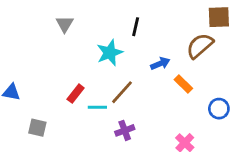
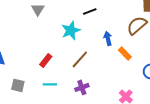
black line: (136, 27) -> (90, 11), turned 56
blue arrow: (160, 64) -> (108, 38), turned -80
cyan line: (97, 107) -> (50, 84), moved

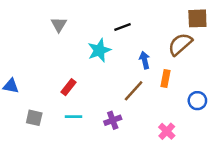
orange rectangle: (125, 53) -> (165, 79), turned 56
brown line: (80, 59) -> (134, 91), moved

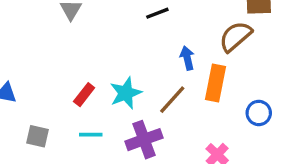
cyan star: (99, 50) -> (126, 93), moved
orange rectangle: (165, 79) -> (216, 83), size x1.5
purple cross: (113, 120) -> (144, 140), size x1.5

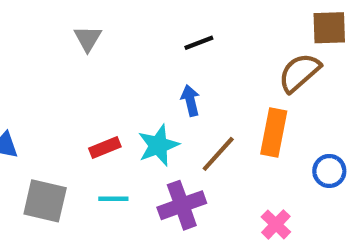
blue arrow: (187, 58) -> (190, 100), moved
red rectangle: (84, 95) -> (105, 147), turned 30
gray square: (38, 136) -> (45, 201), size x1.5

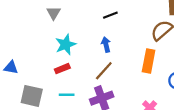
cyan star: (158, 145) -> (66, 45), moved
brown line: (218, 154) -> (104, 71), moved

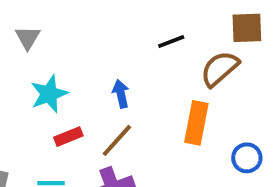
black line: (110, 15) -> (171, 41), moved
red rectangle: (62, 69) -> (68, 137), moved

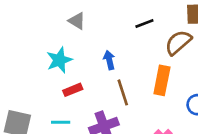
gray triangle: (28, 38) -> (77, 21), moved, turned -30
brown line: (117, 140) -> (123, 92), moved, turned -60

